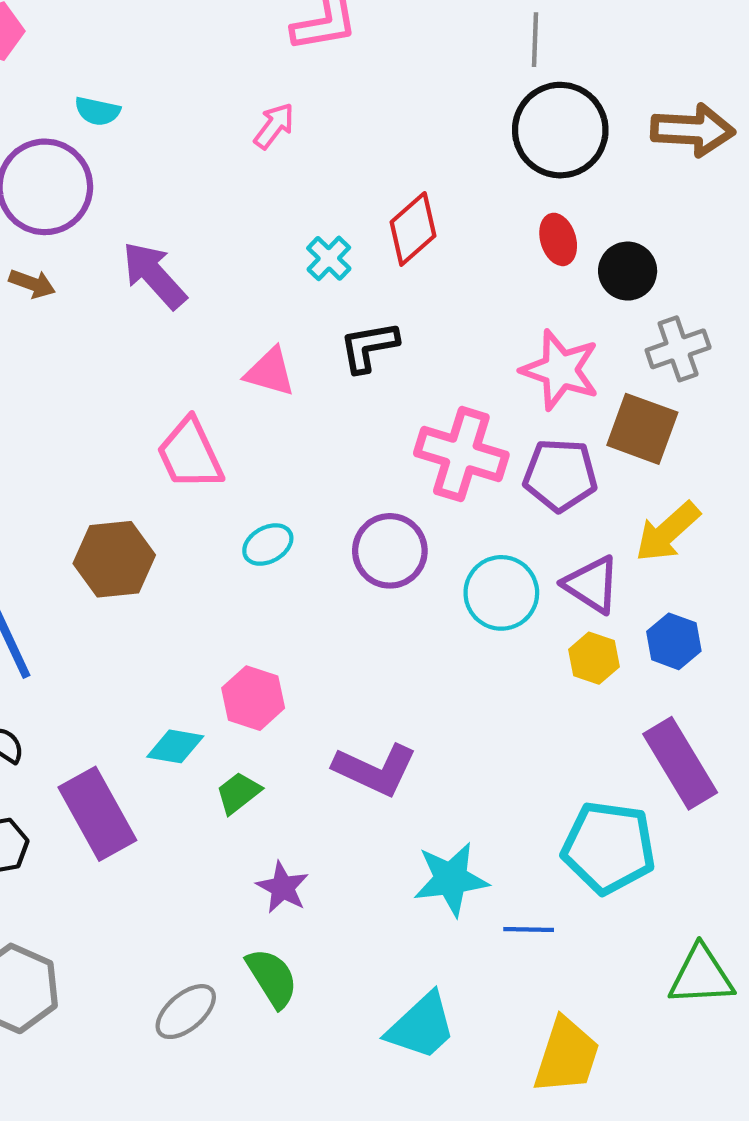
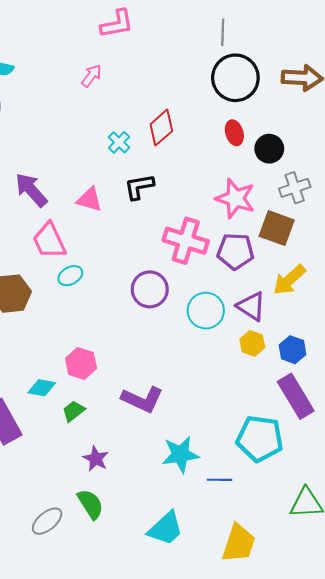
purple arrow: (154, 275) -> (31, 190), moved
cyan ellipse: (268, 545) -> (70, 276), moved
blue hexagon: (674, 641) -> (293, 350), moved

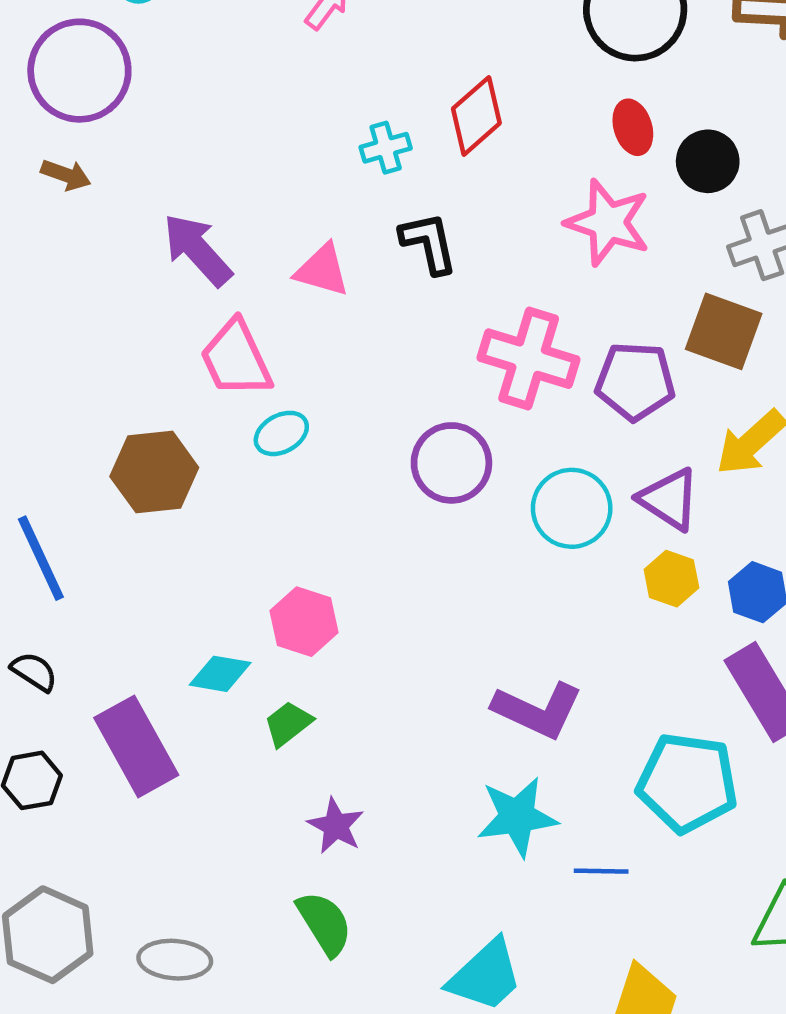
cyan cross: (119, 142) -> (386, 148), turned 30
black L-shape: (139, 187) -> (429, 243), turned 88
pink star: (235, 198) -> (608, 223), moved
purple L-shape: (142, 399) -> (538, 710), moved
gray ellipse: (47, 521) -> (175, 960), moved, turned 44

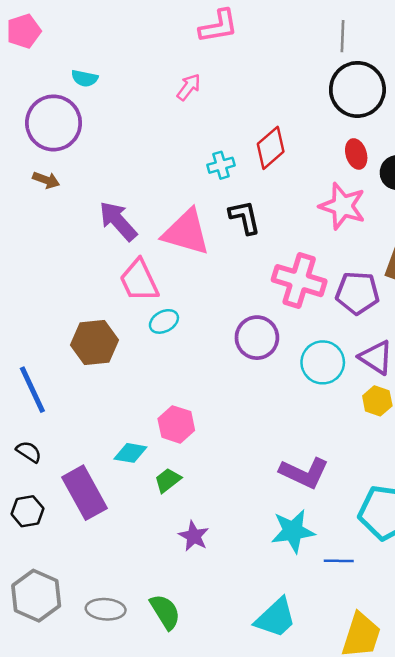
pink triangle: (322, 270) -> (186, 232), size x1.6
green semicircle: (324, 923) -> (165, 612), moved

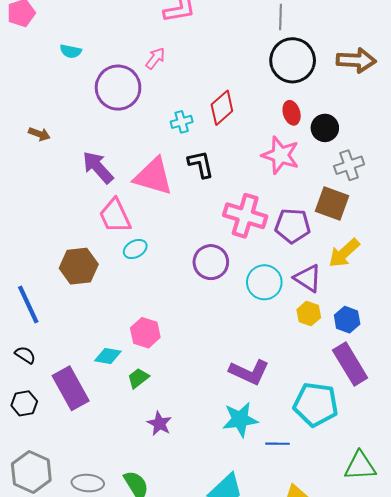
purple circle: (54, 123) -> (118, 88), moved

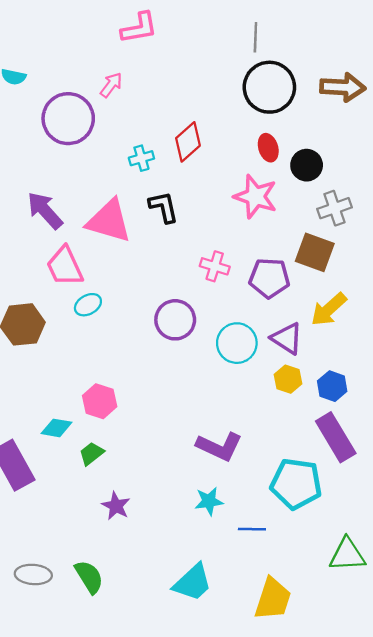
pink cross: (245, 216) -> (215, 266), size x0.6
cyan star: (240, 419) -> (209, 501), size x0.7

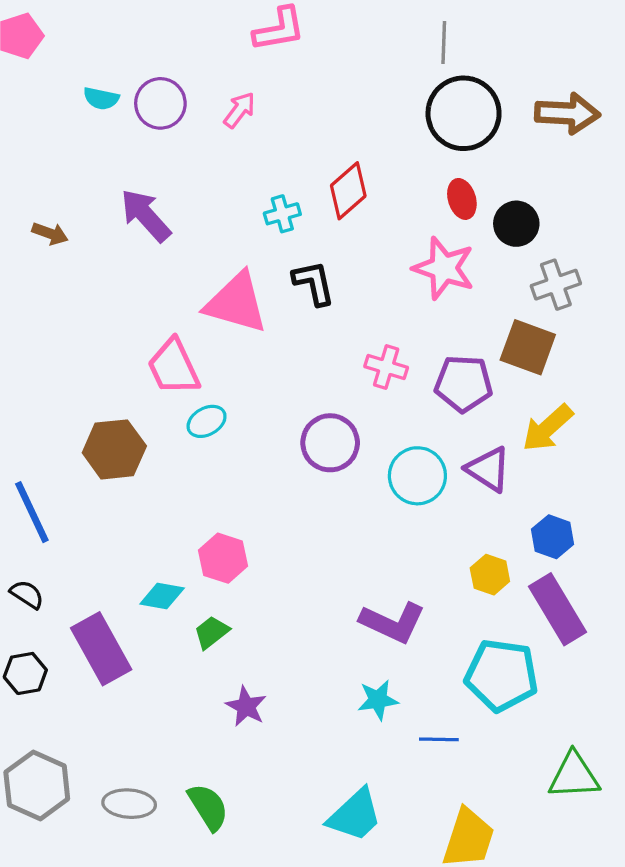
purple circle: (68, 119) -> (160, 103), moved, size x0.7
purple arrow: (45, 210) -> (146, 215), moved
yellow hexagon: (288, 379) -> (490, 575), moved

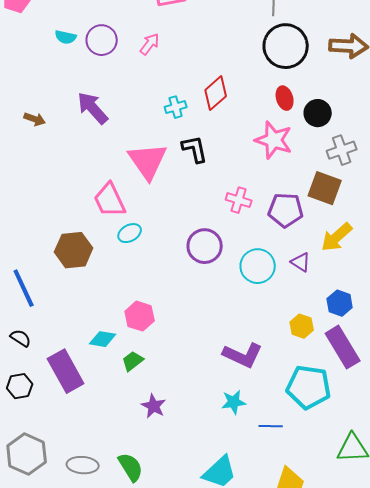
pink triangle: (236, 303) -> (148, 161), turned 39
purple triangle: (488, 469) -> (301, 262), size x0.7

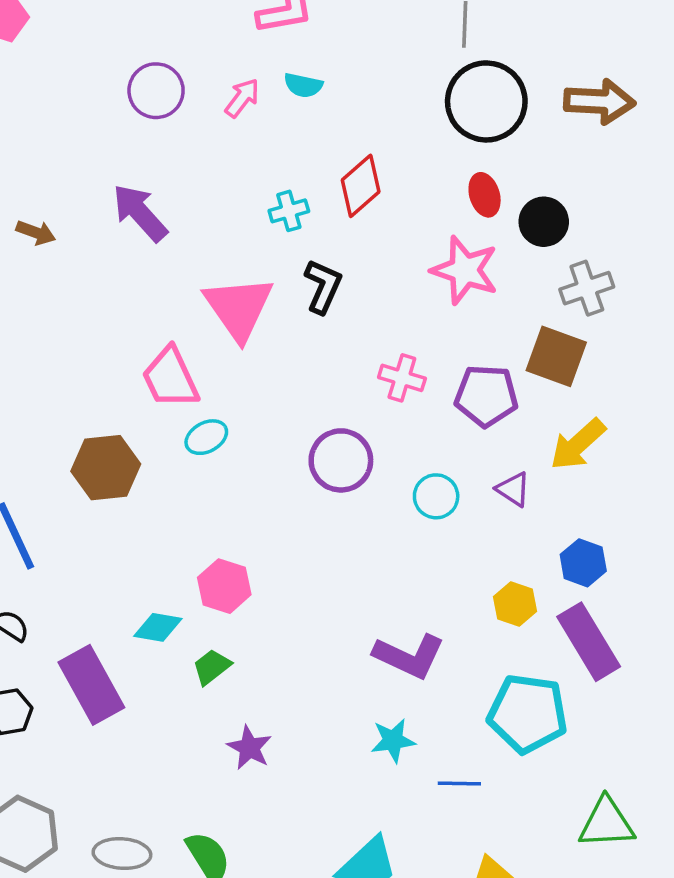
cyan semicircle: (66, 37) -> (303, 85), moved
black L-shape: (195, 149) -> (323, 286), turned 36
cyan circle: (258, 266) -> (436, 496), size x0.7

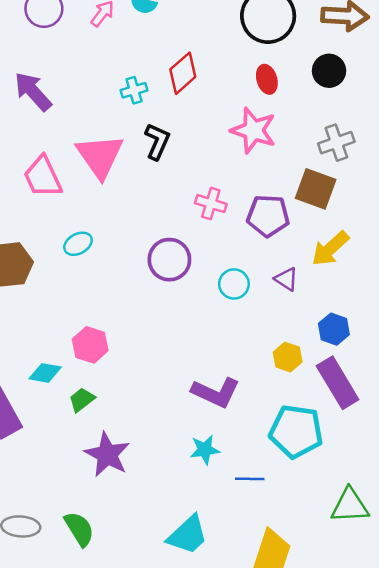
black circle: (544, 222) -> (329, 71), moved
pink trapezoid: (170, 378) -> (43, 177), moved
purple star: (249, 748) -> (107, 455), size x1.5

